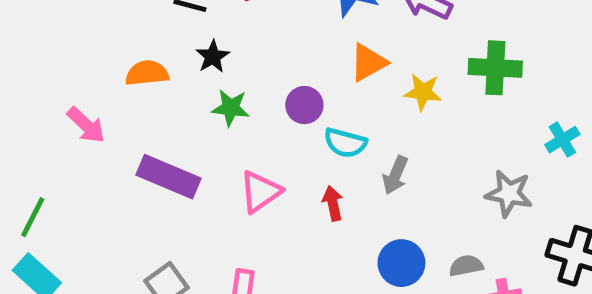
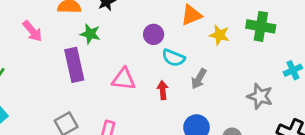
green star: (231, 108) -> (90, 34), moved
purple rectangle: (168, 177) -> (74, 65), turned 48
pink triangle: (260, 192) -> (124, 79), turned 35

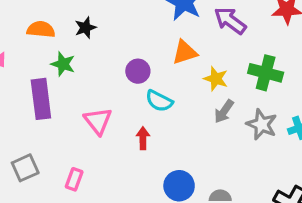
pink triangle: (124, 79) -> (98, 121), turned 40
gray arrow: (199, 79) -> (224, 111), moved
gray star: (260, 96) -> (262, 124), moved

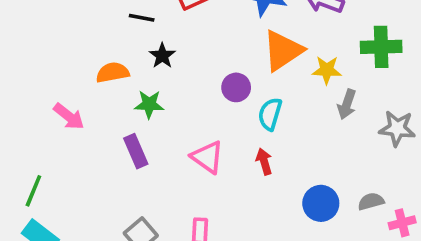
orange triangle: (185, 52) -> (283, 51), size x1.4
purple rectangle: (41, 99) -> (136, 151), size x0.7
cyan semicircle: (159, 101) -> (270, 114), turned 96
gray star: (262, 124) -> (397, 128), moved

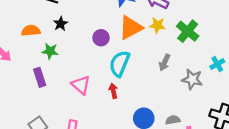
green cross: (381, 47) -> (188, 31), turned 35
yellow star: (327, 70) -> (157, 25), moved
purple circle: (236, 87) -> (101, 38), moved
cyan semicircle: (270, 114) -> (120, 64), size x1.4

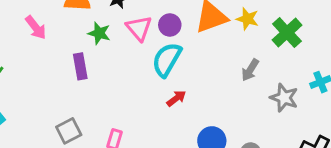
cyan semicircle: (120, 64) -> (167, 60), moved
pink triangle: (81, 85) -> (139, 28), moved
red arrow: (113, 91) -> (176, 98), turned 56

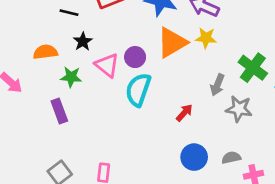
green cross: (287, 33) -> (253, 68), moved
red arrow: (176, 98) -> (184, 113), moved
gray star: (284, 98) -> (239, 109), moved

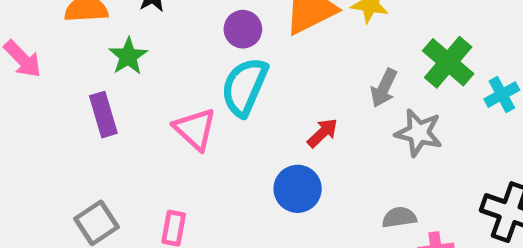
pink triangle: (107, 65) -> (195, 129), moved
green star: (71, 77) -> (128, 56), turned 30
blue circle: (194, 157) -> (298, 189), moved

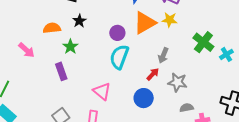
gray arrow: (384, 88) -> (163, 55), moved
pink triangle: (195, 129) -> (102, 91), moved
gray star: (419, 133) -> (177, 82), moved

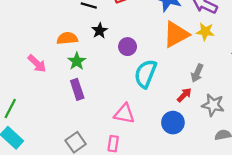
purple circle: (117, 33) -> (128, 47), moved
green star: (70, 47) -> (77, 61), moved
pink triangle: (102, 91) -> (124, 114), turned -30

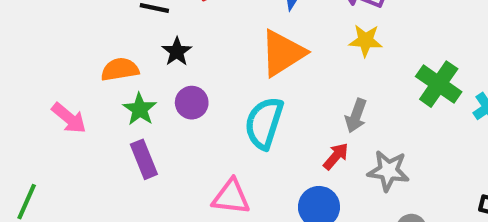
orange triangle: (176, 34) -> (283, 53), moved
purple circle: (128, 47) -> (192, 103), moved

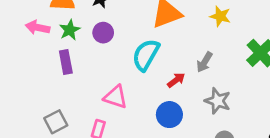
pink arrow: (69, 118) -> (38, 27), moved, turned 140
red arrow: (336, 156) -> (176, 80), moved

